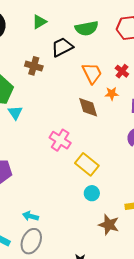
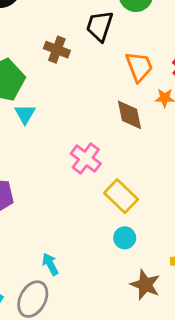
black trapezoid: (62, 47) -> (100, 26), turned -50
cyan arrow: (30, 216) -> (50, 264), moved, turned 42

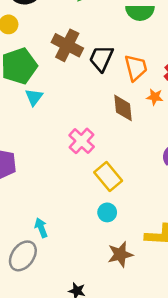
black trapezoid: (100, 26) -> (101, 58), moved
brown cross: (57, 50) -> (67, 45), size x1.4
brown star: (145, 285) -> (120, 254), turned 30

